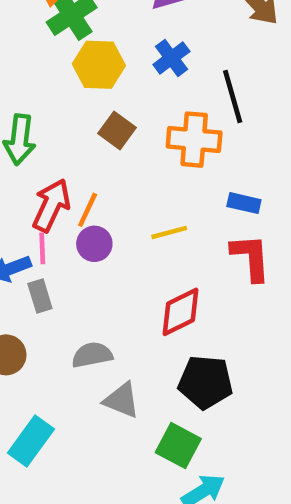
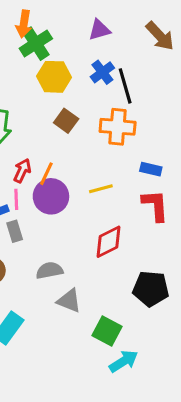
black line: (233, 96) -> (125, 86), moved
red arrow: (51, 205) -> (22, 171), size x0.7
purple circle: (94, 244) -> (51, 196), size x1.5
black pentagon: (205, 382) -> (151, 289), moved

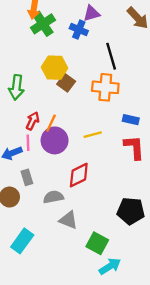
blue cross: (102, 72) -> (79, 30), moved, turned -30
yellow hexagon: (54, 77) -> (55, 68), moved
gray rectangle: (15, 231) -> (27, 177), moved
red diamond: (108, 242) -> (79, 175), moved

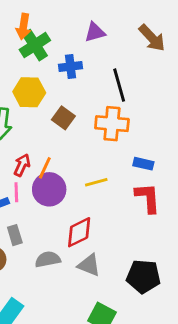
blue cross: (79, 30) -> (71, 67), moved, turned -30
yellow hexagon: (55, 68) -> (29, 92), moved
gray triangle: (68, 220) -> (89, 265), moved

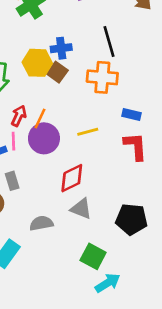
blue cross: (71, 67) -> (61, 48), moved
yellow hexagon: (29, 92) -> (37, 63), moved
gray semicircle: (48, 259) -> (41, 223), moved

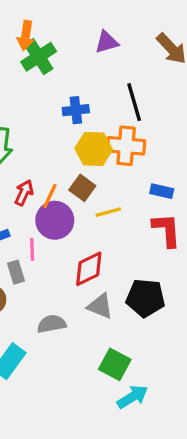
yellow hexagon: (37, 63) -> (94, 149), moved
brown square: (57, 72) -> (82, 188), moved
pink line: (13, 141) -> (32, 249), moved
black pentagon: (131, 219) -> (145, 298), moved

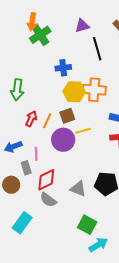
black line: (134, 102) -> (97, 49), moved
brown square: (82, 188) -> (67, 116), turned 35
purple circle: (55, 220) -> (63, 140), moved
red diamond: (89, 269) -> (46, 180), moved
gray semicircle: (52, 324) -> (48, 200), turned -132

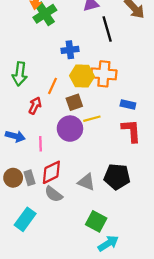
orange line: (47, 121) -> (52, 86), moved
blue arrow: (13, 147) -> (15, 136), turned -144
gray rectangle: (26, 168) -> (30, 178), moved

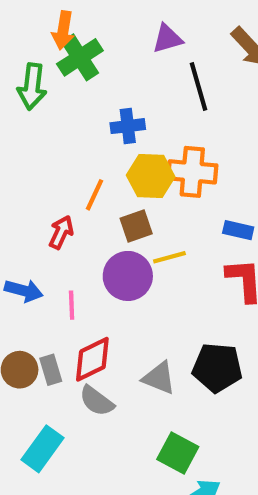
green arrow: (20, 74) -> (32, 87), moved

